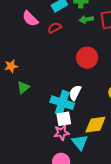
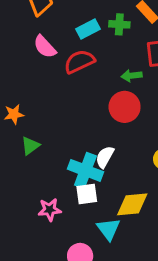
green arrow: (86, 19) -> (132, 76), moved
red semicircle: (55, 28) -> (79, 61), size x1.5
pink star: (62, 133) -> (50, 210), moved

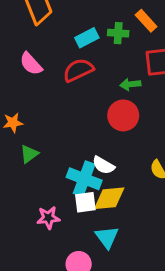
pink semicircle: (45, 47) -> (31, 64), moved
white semicircle: (105, 157) -> (103, 165), turned -90
yellow diamond: (132, 204) -> (109, 198), moved

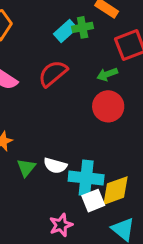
cyan rectangle: (87, 38) -> (65, 31), moved
white semicircle: (103, 165) -> (55, 166), moved

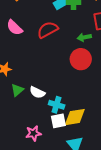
cyan cross: (86, 178) -> (57, 105), size x0.7

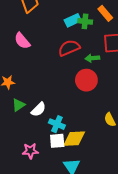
red semicircle: (48, 30) -> (69, 48), moved
white semicircle: (37, 92) -> (39, 109), turned -77

